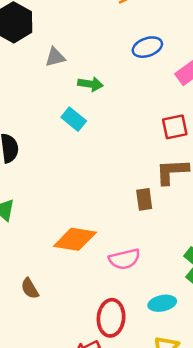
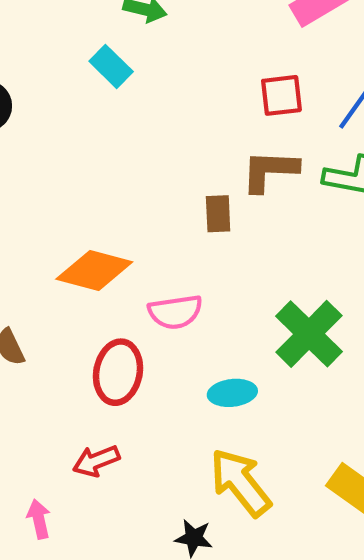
red ellipse: (111, 318) -> (118, 372), moved

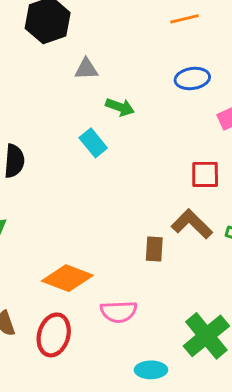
brown L-shape: (270, 171) -> (192, 224), turned 36
red ellipse: (118, 372) -> (54, 335), moved

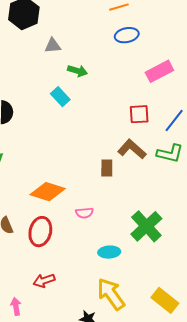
blue ellipse: (192, 78) -> (127, 35), moved
pink semicircle: (119, 312) -> (84, 213), size x0.7

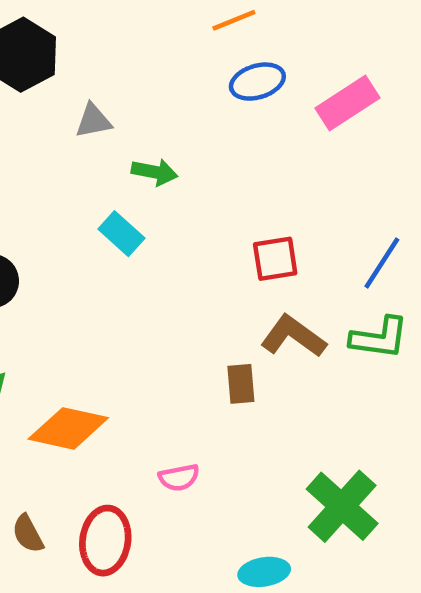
pink rectangle: (159, 71) -> (348, 103), moved
red square: (139, 114) -> (275, 259), moved
orange diamond: (48, 192) -> (68, 428), moved
pink semicircle: (84, 213) -> (179, 478), moved

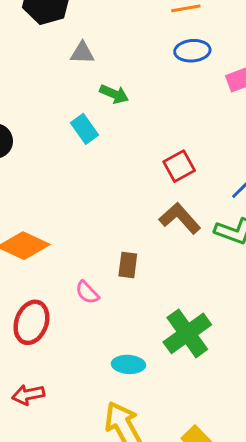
red square: (275, 259) -> (179, 166), turned -32
brown rectangle: (241, 384) -> (128, 265), moved
pink semicircle: (179, 478) -> (87, 292), turned 45

